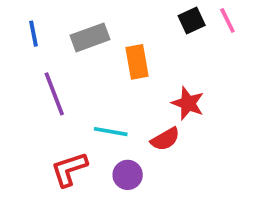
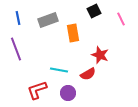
black square: (192, 20) -> (94, 11), moved
pink line: (227, 20) -> (121, 19), moved
purple line: (54, 94) -> (16, 49), moved

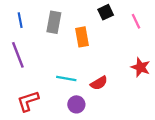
gray rectangle: (48, 20) -> (54, 22), turned -60
red star: (100, 55) -> (140, 67), moved
red L-shape: (37, 90) -> (28, 101), moved

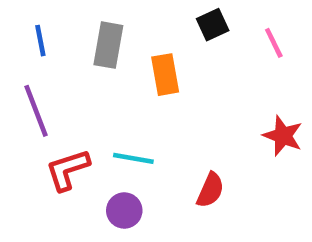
red semicircle: (99, 83) -> (210, 190), moved, turned -36
red L-shape: (28, 101) -> (68, 170), moved
purple circle: (76, 104) -> (124, 211), moved

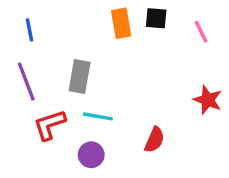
black square: (213, 25) -> (156, 18), turned 30
gray rectangle: (108, 45) -> (80, 77), moved
orange rectangle: (165, 75) -> (121, 23), moved

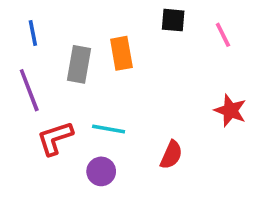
orange rectangle: (121, 23) -> (121, 53), moved
gray rectangle: (80, 77) -> (79, 64), moved

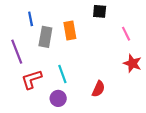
blue line: (33, 33) -> (31, 19), moved
pink line: (223, 35) -> (126, 34), moved
cyan line: (109, 129) -> (62, 74), turned 60

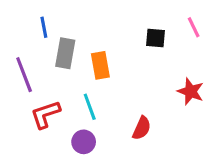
black square: (100, 11) -> (155, 38), moved
orange rectangle: (70, 31) -> (100, 65), moved
pink line: (126, 34) -> (194, 27), moved

